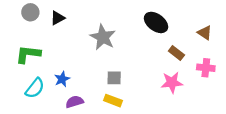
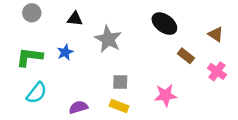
black triangle: (58, 18) -> (75, 19), moved, turned 35
pink cross: (206, 68) -> (217, 71), turned 30
blue star: (62, 79) -> (65, 52), moved
pink star: (172, 82) -> (166, 95), moved

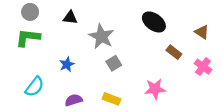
blue star: (65, 52) -> (67, 64), moved
green L-shape: (29, 57) -> (28, 38), moved
gray square: (120, 82) -> (114, 63), moved, turned -32

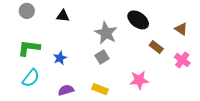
gray star: (101, 36) -> (106, 33), moved
green L-shape: (28, 38) -> (29, 48), moved

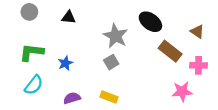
brown rectangle: (156, 47) -> (170, 51), size x1.5
pink cross: (182, 60) -> (198, 65), turned -35
pink star: (139, 80) -> (182, 92), moved

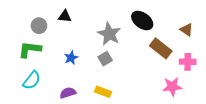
gray circle: (29, 12) -> (39, 26), moved
blue star: (65, 63) -> (71, 58), moved

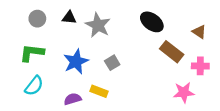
gray circle: (39, 26) -> (37, 19), moved
gray star: (109, 34) -> (98, 25), moved
blue star: (71, 58) -> (76, 62), size x1.6
yellow rectangle: (103, 92) -> (99, 91), moved

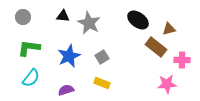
gray circle: (37, 19) -> (23, 17), moved
brown triangle: (199, 32) -> (169, 29), moved, turned -48
yellow rectangle: (99, 91) -> (102, 83), moved

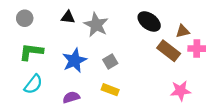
pink cross: (182, 60) -> (197, 49), moved

